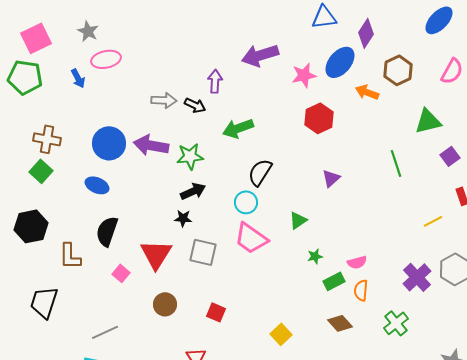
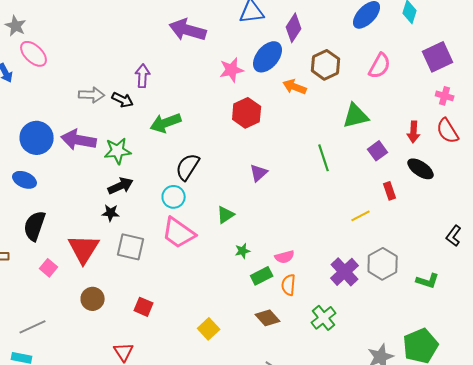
purple arrow: (260, 55) -> (188, 30), moved, turned 33
pink ellipse: (106, 59) -> (34, 54), turned 56

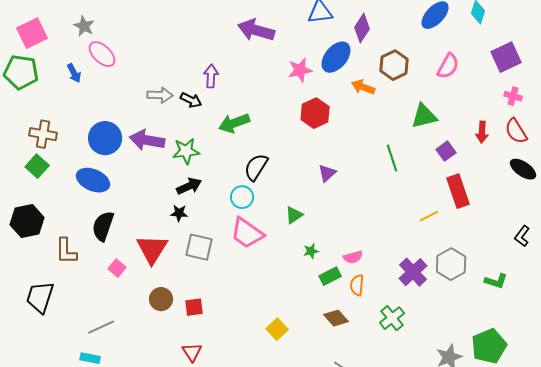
black ellipse: (421, 169) -> (523, 169), moved
blue ellipse: (25, 180) -> (93, 180), size x1.4
red rectangle: (390, 191) -> (458, 191), size x1.8
red square: (144, 307) -> (194, 307), moved, turned -30

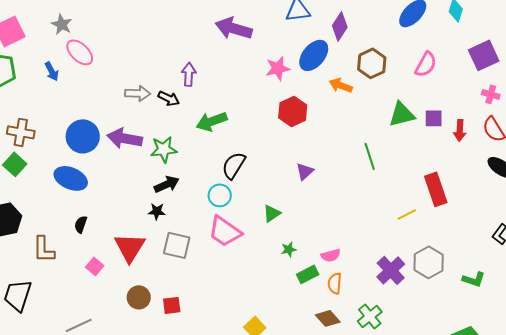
purple square: (446, 151) -> (434, 118), moved, turned 36
black semicircle: (103, 226) -> (81, 224), size x0.6
brown diamond: (336, 318) -> (328, 318), moved

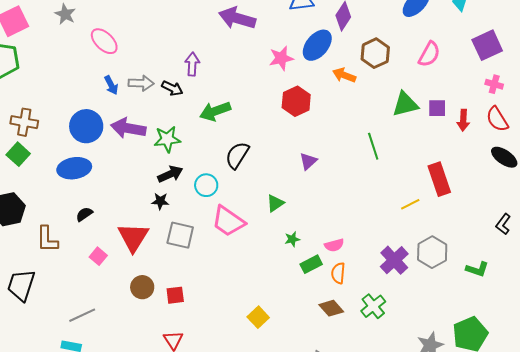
pink ellipse: (80, 52) -> (104, 41), moved
blue arrow: (52, 71) -> (111, 85), moved
blue ellipse: (71, 178) -> (74, 168), turned -32
cyan circle: (220, 195) -> (206, 185), moved
black semicircle: (81, 224) -> (84, 214), turned 36

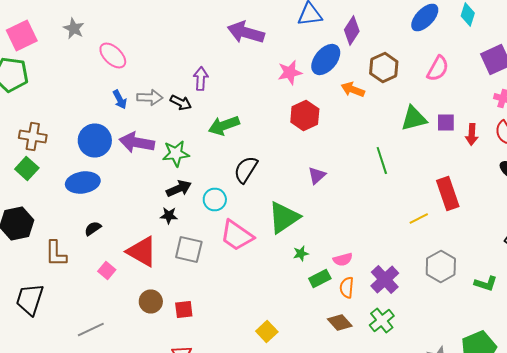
green triangle: (275, 203) -> (284, 218), size x1.8
red triangle: (133, 237) -> (142, 252), turned -32
purple cross: (394, 260) -> (385, 280), moved

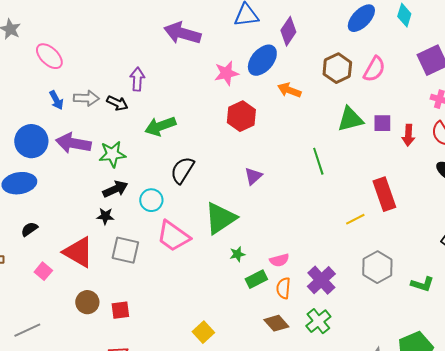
brown hexagon: (384, 68) -> (337, 68), moved

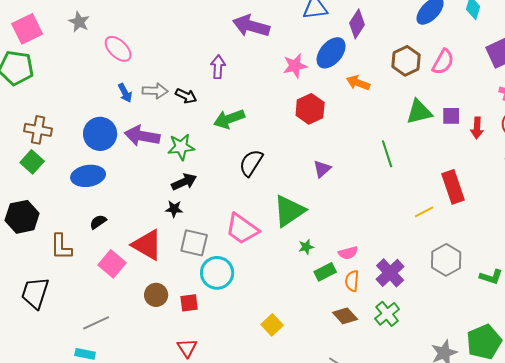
purple arrow: (137, 79) -> (218, 67), moved
cyan circle: (151, 200) -> (217, 273), moved, size x1.4
pink square: (43, 271) -> (112, 264), size x1.5

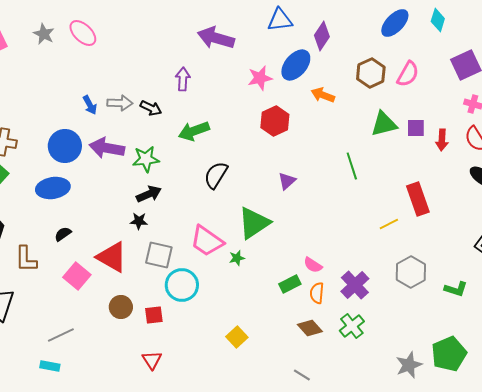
pink ellipse: (118, 49) -> (83, 33), moved
green star: (306, 247) -> (237, 258), moved
pink semicircle: (348, 253) -> (313, 265), turned 48

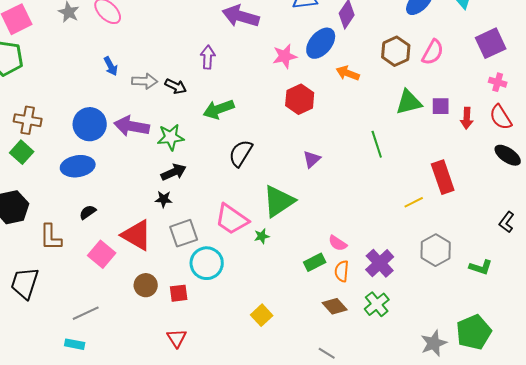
blue arrow: (90, 105) -> (111, 66), moved
gray square: (159, 255) -> (184, 233), turned -32

